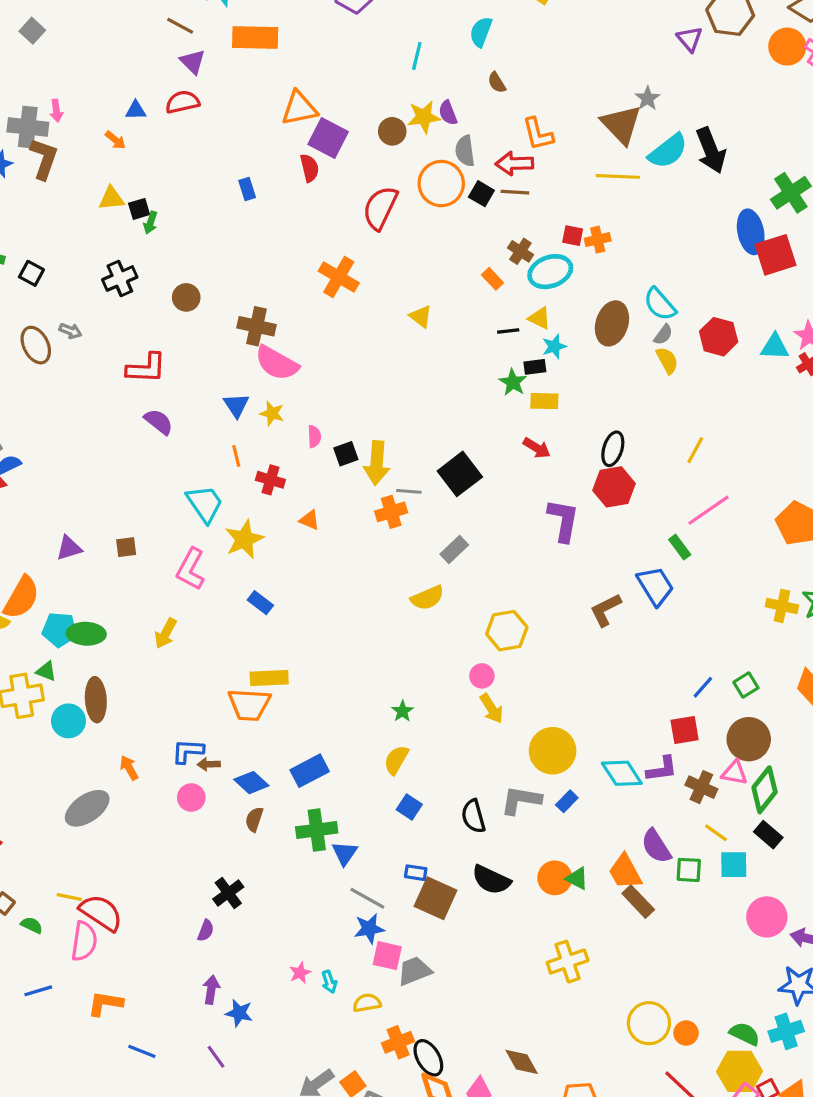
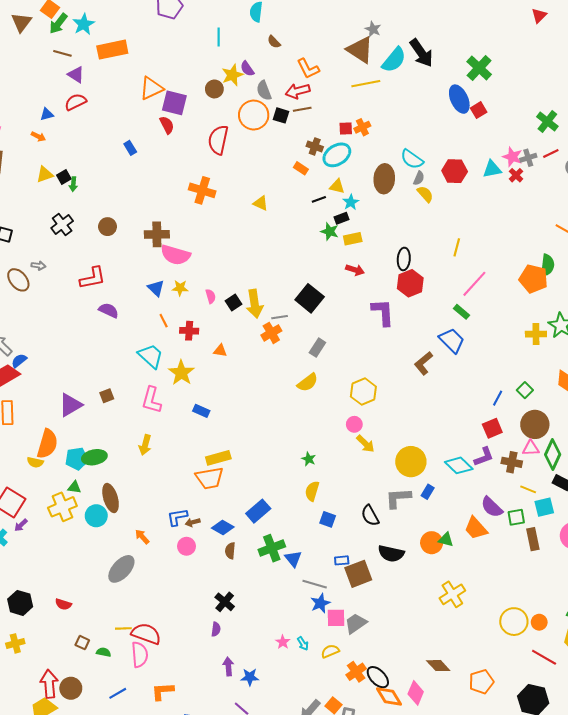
red square: (775, 255) -> (479, 110), size x0.6
purple triangle: (69, 548) -> (70, 405), size x1.4
brown square: (436, 898) -> (358, 574), turned -32
brown rectangle: (638, 902) -> (533, 539), moved, turned 45

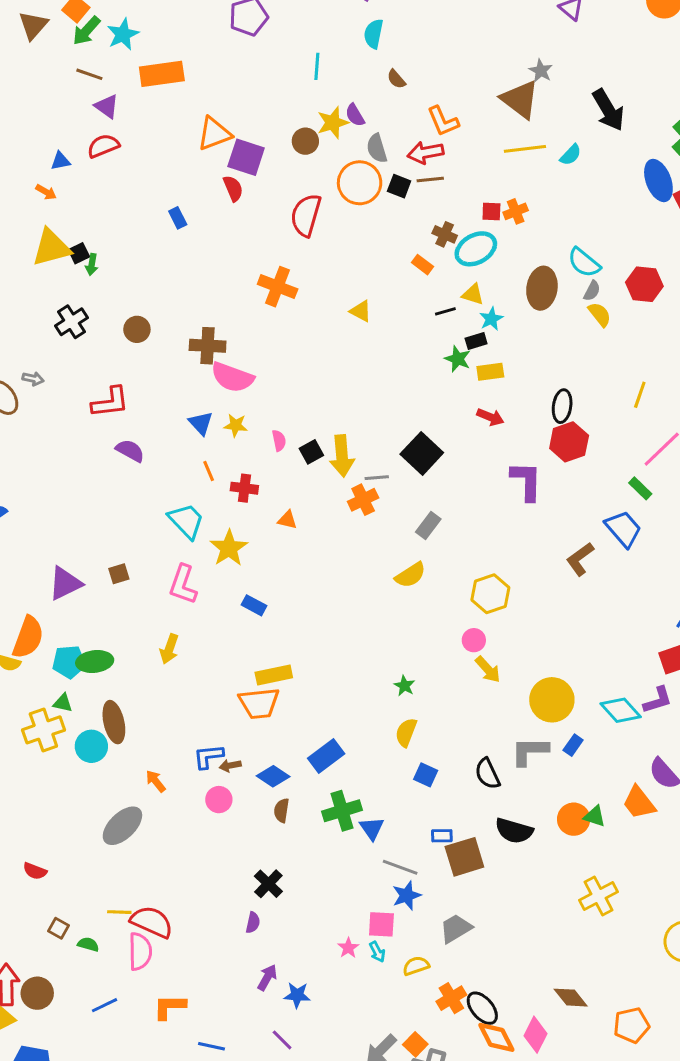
cyan semicircle: (394, 60) -> (571, 155), moved, size x0.6
yellow triangle: (45, 174) -> (51, 248), size x1.6
pink square: (336, 618) -> (381, 924), moved
purple arrow: (228, 666) -> (267, 977), turned 30

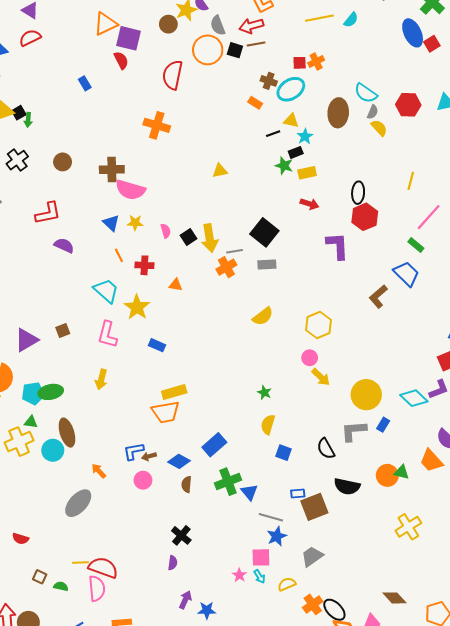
yellow triangle: (361, 311) -> (220, 171), moved, turned -35
gray rectangle: (428, 525) -> (267, 264), moved, turned 54

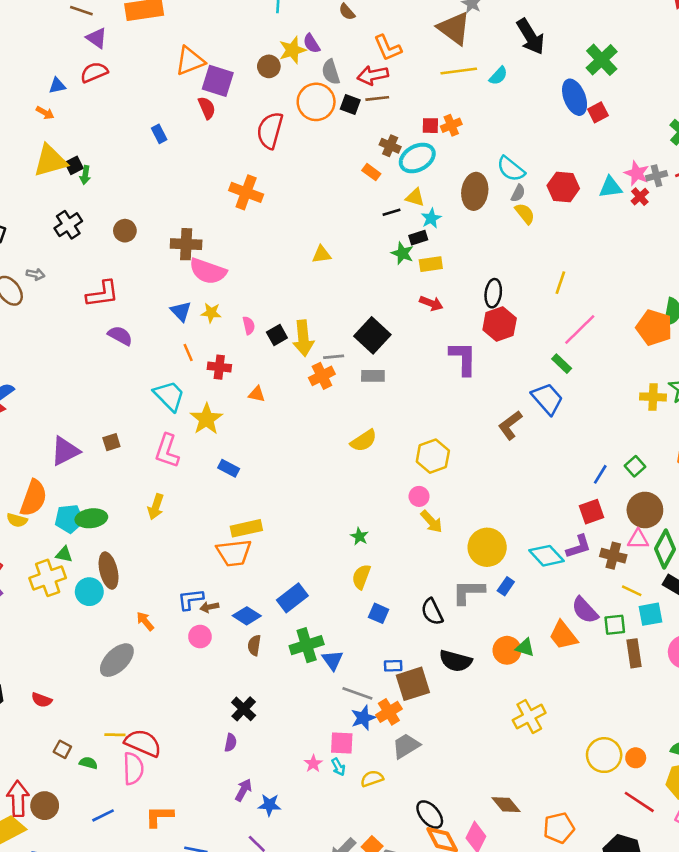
orange cross: (313, 604) -> (389, 712), moved

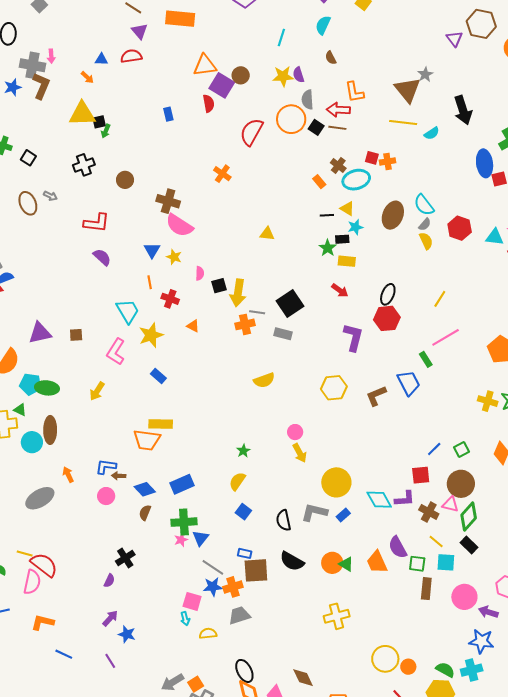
brown circle: (269, 66) -> (241, 75), moved
orange cross: (246, 192) -> (222, 174), size x0.7
yellow hexagon: (433, 456) -> (334, 388), moved
pink star: (313, 764) -> (181, 540), moved

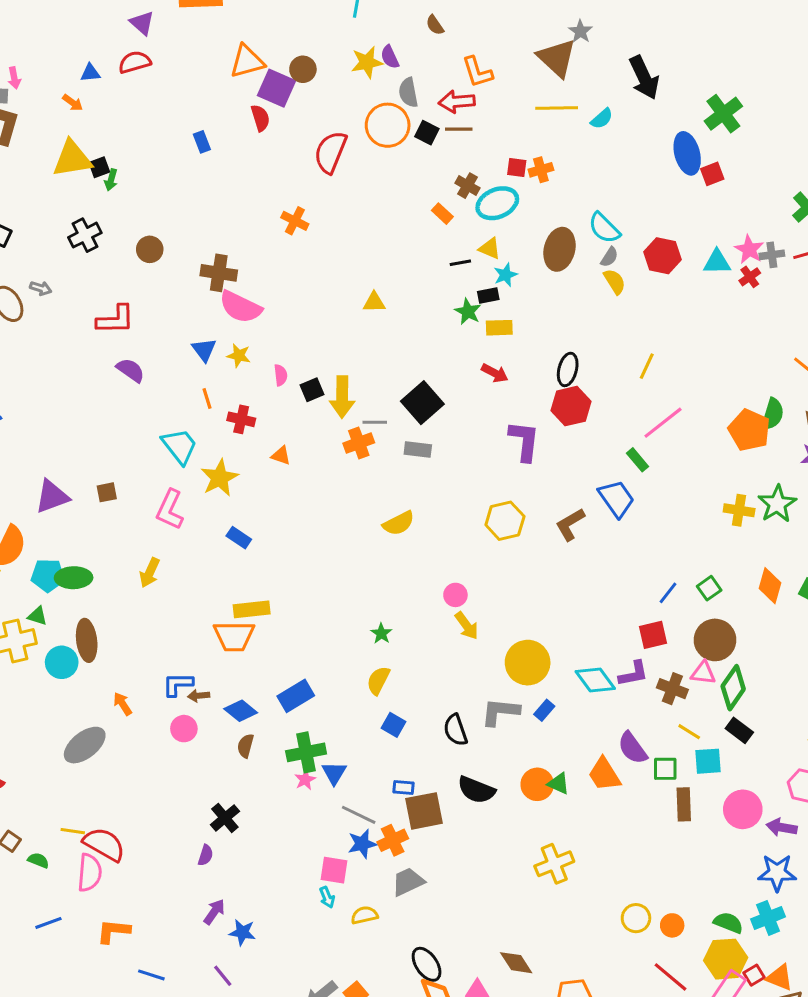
yellow circle: (385, 659) -> (636, 918), size x0.7

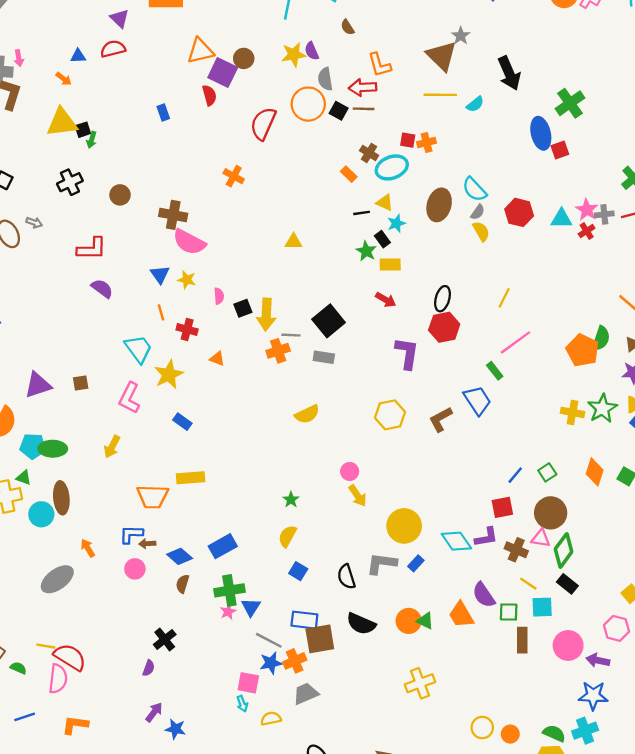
black rectangle: (488, 296) -> (382, 239), turned 63
orange trapezoid: (234, 636) -> (153, 497), moved
blue rectangle: (404, 787) -> (304, 620), size x1.6

